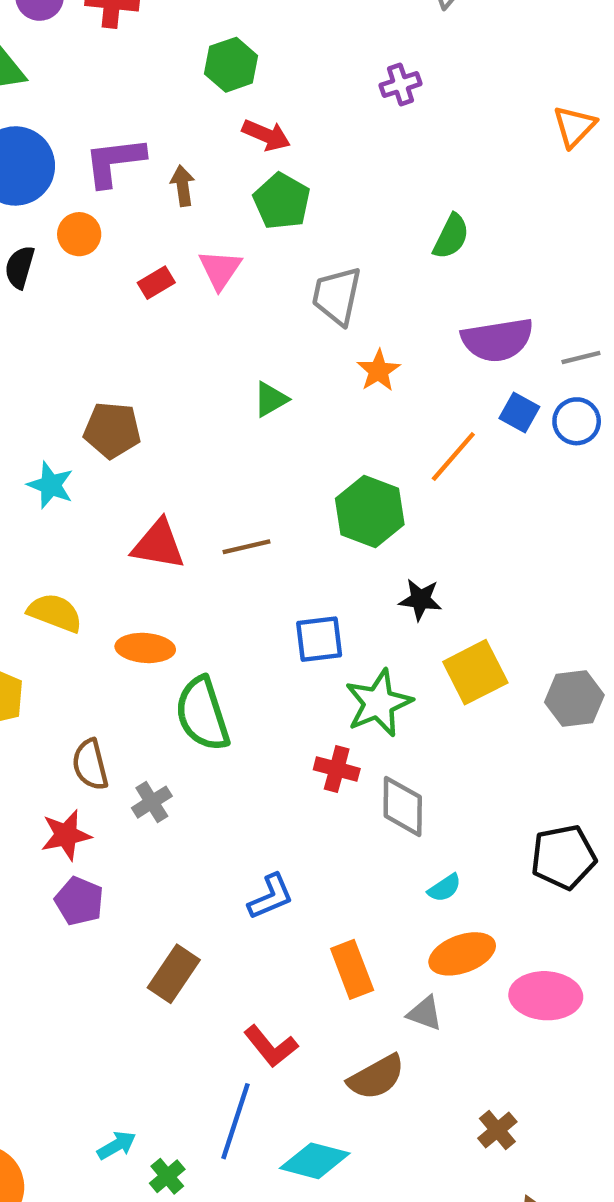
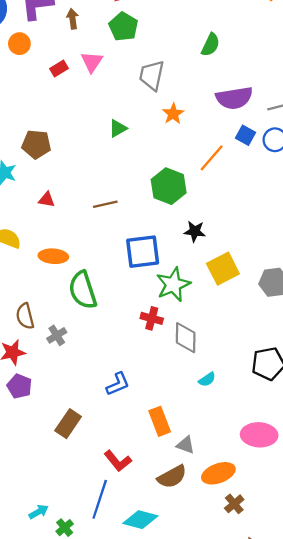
red triangle: (158, 545) -> (47, 200), moved, size x0.6
blue square: (319, 639) -> (143, 252), size x1.4
orange ellipse: (462, 954) -> (218, 473), moved
gray triangle: (425, 1013) -> (186, 445), moved

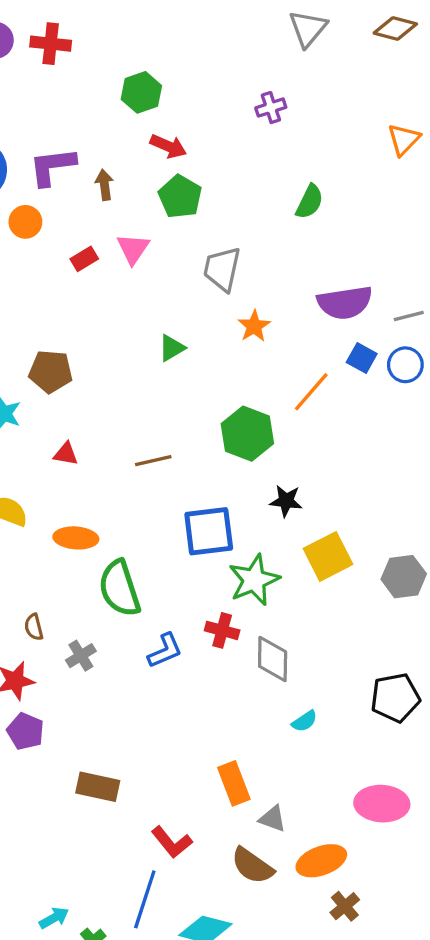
green semicircle: (211, 45) -> (310, 202), moved
brown semicircle: (25, 316) -> (34, 627), size x0.7
blue L-shape: (118, 384) -> (165, 651), moved
brown rectangle: (68, 424) -> (98, 787), turned 68
brown semicircle: (172, 477) -> (252, 866), turned 64

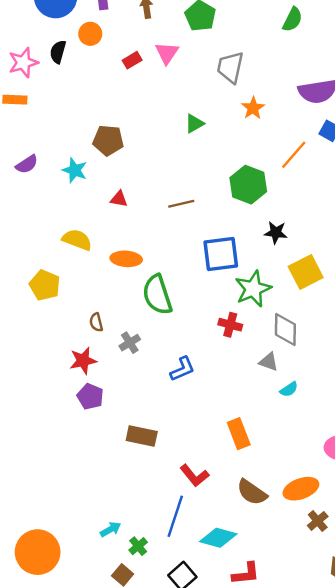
blue L-shape: (165, 651) -> (182, 369), moved
gray diamond: (273, 659) -> (285, 329), moved
gray triangle: (273, 819) -> (269, 362), moved

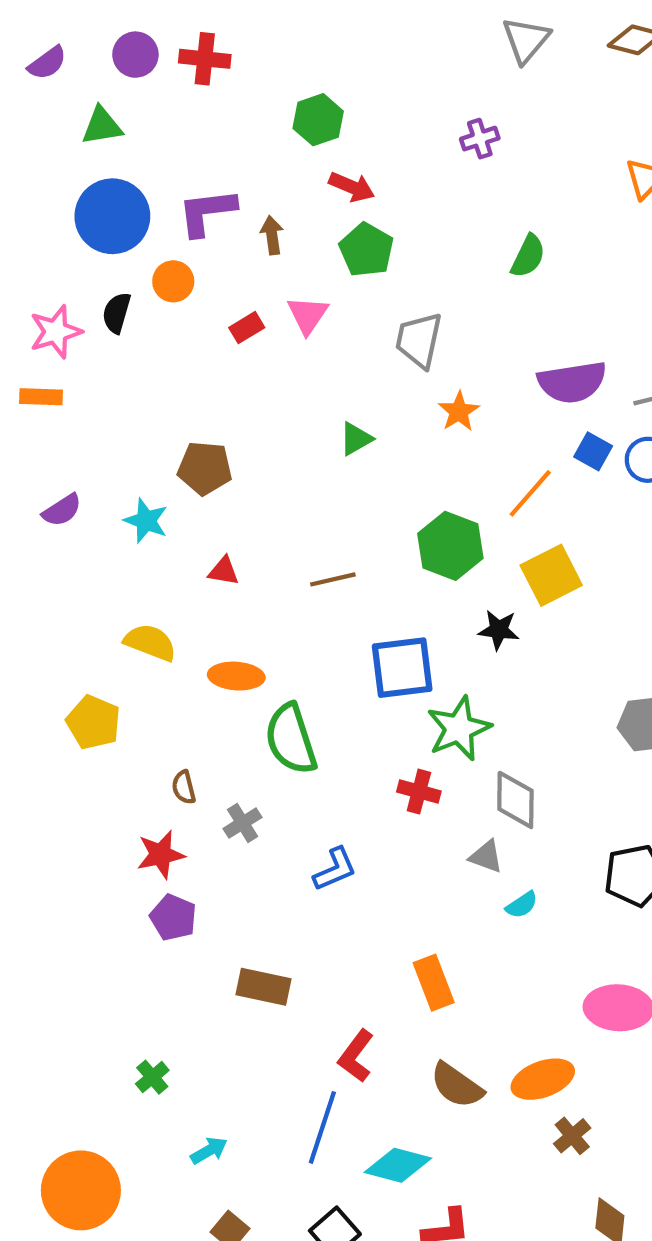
yellow square: (306, 272) -> (551, 575), moved
red L-shape: (194, 476) -> (356, 1056), turned 76
green cross: (138, 546) -> (152, 1077), moved

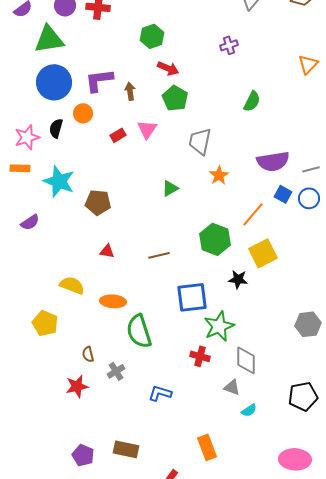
green triangle: (102, 126) -> (49, 39), size x1.5
cyan star: (146, 521) -> (59, 181), moved, size x1.5
blue L-shape: (335, 869) -> (160, 393), turned -140
purple pentagon: (173, 917) -> (83, 455), moved

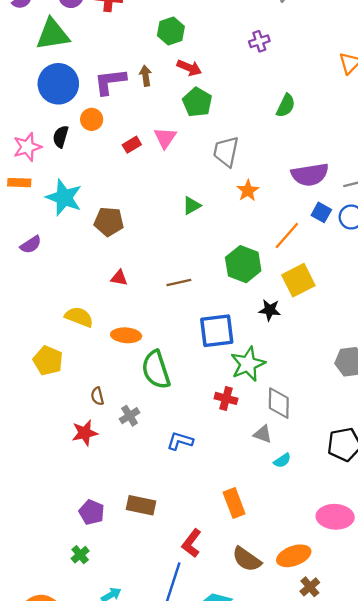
brown arrow: (130, 91) -> (146, 76), moved

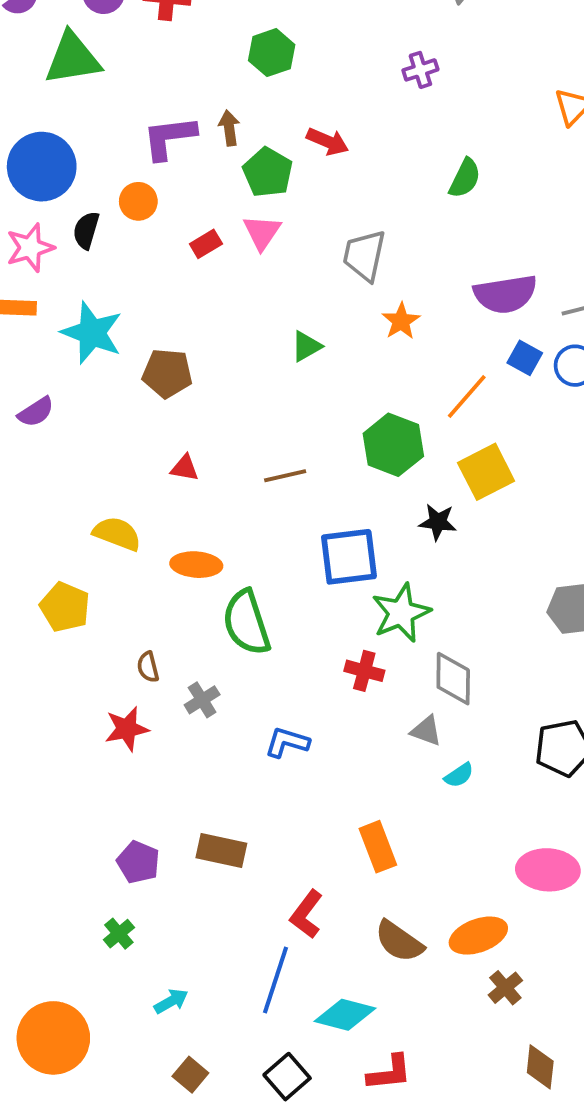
red arrow: (189, 68) -> (328, 141), moved
blue circle: (58, 84) -> (42, 167), moved
green pentagon: (197, 102) -> (268, 172), moved

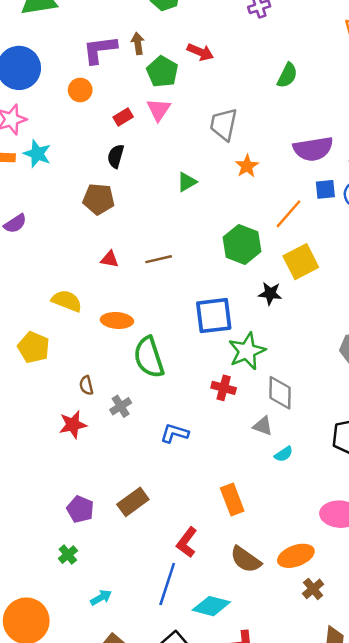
black semicircle: (86, 230) -> (116, 156), moved
cyan star: (92, 333) -> (37, 154), moved, size x0.7
blue square: (525, 358) -> (325, 189), turned -35
brown line: (285, 476) -> (159, 259), moved
brown rectangle: (221, 851) -> (133, 502), turned -48

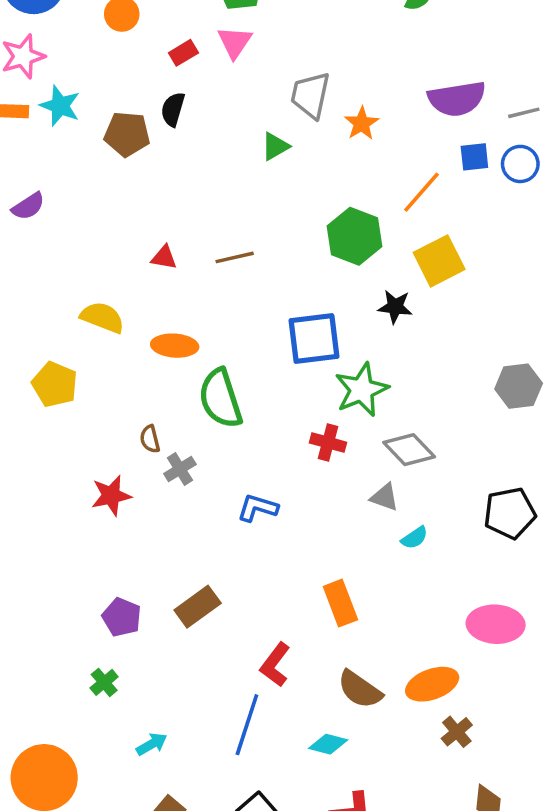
gray trapezoid: (224, 124) -> (310, 95), moved
brown pentagon: (99, 199) -> (127, 134), moved
brown semicircle: (86, 385) -> (150, 439), moved
gray diamond: (280, 393) -> (409, 450), turned -44
cyan diamond: (211, 606) -> (328, 744), moved, size x0.7

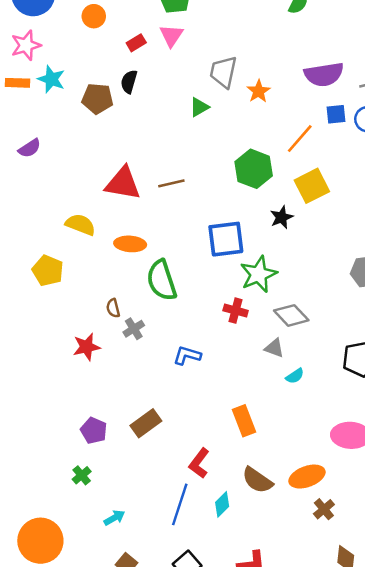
red triangle: (164, 257) -> (123, 183), size x2.0
black star: (395, 307) -> (282, 217), turned -30
cyan diamond: (328, 744) -> (222, 504), moved, turned -60

